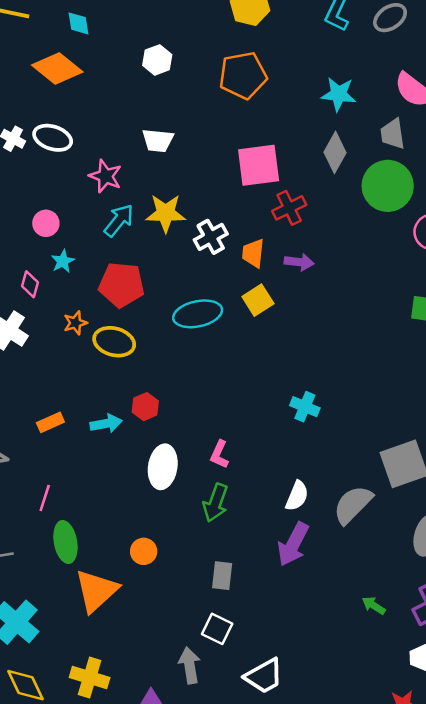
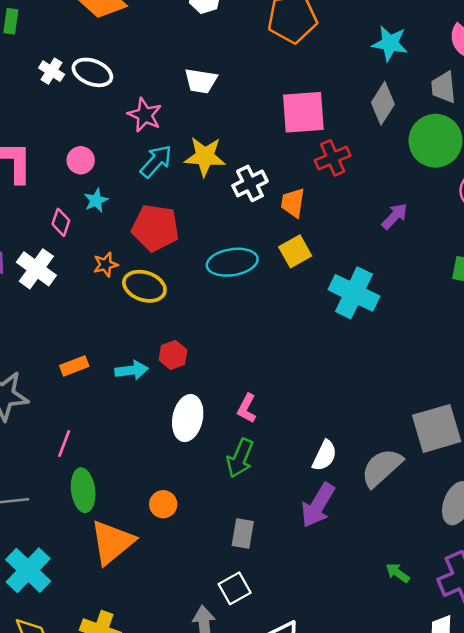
purple arrow: (299, 262) -> (395, 216), moved, turned -56
cyan cross: (305, 407) -> (354, 293), moved, size x1.6
white square: (217, 629) -> (235, 588), turned 32

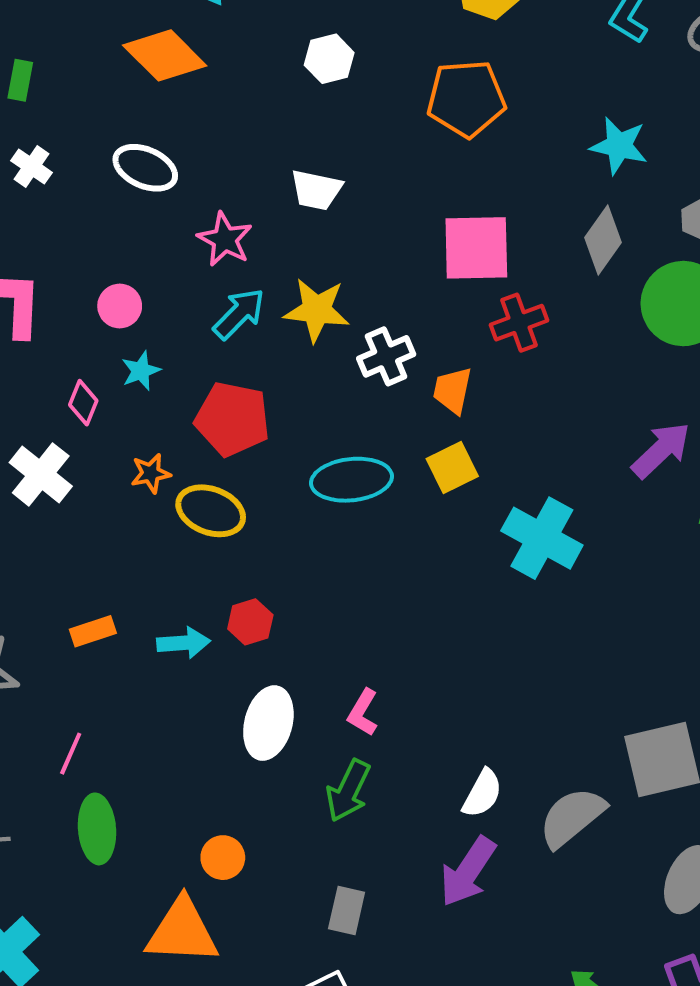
white cross: (52, 71) -> (31, 167), moved
purple arrow: (395, 216) -> (661, 450), moved, size x1.4
orange triangle: (112, 542) -> (182, 932), moved, turned 39

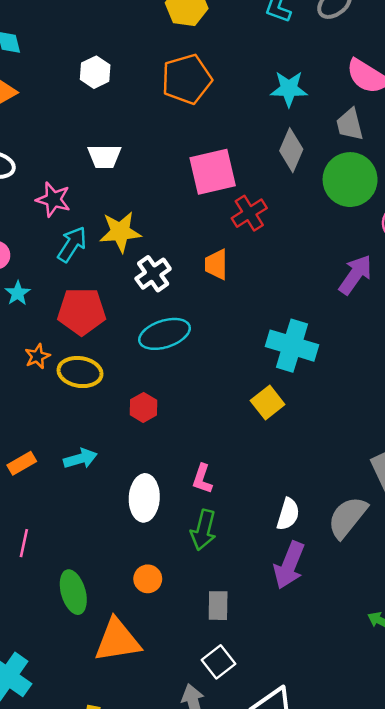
white cross: (386, 356) -> (153, 274), moved
yellow square: (452, 468) -> (268, 402), moved
red hexagon: (250, 622) -> (143, 407), moved
green ellipse: (97, 829) -> (73, 592), moved
orange circle: (223, 858) -> (148, 579), moved

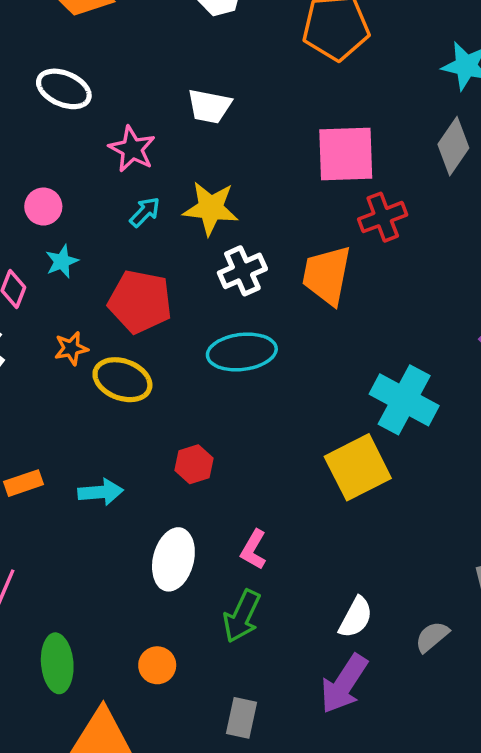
cyan arrow: (72, 244) -> (145, 212), size x0.7
orange trapezoid: (216, 264) -> (327, 275), size x1.5
yellow square: (268, 402) -> (358, 467), size x1.5
red hexagon: (143, 407) -> (194, 464), moved
gray semicircle: (347, 517) -> (432, 637), size x0.6

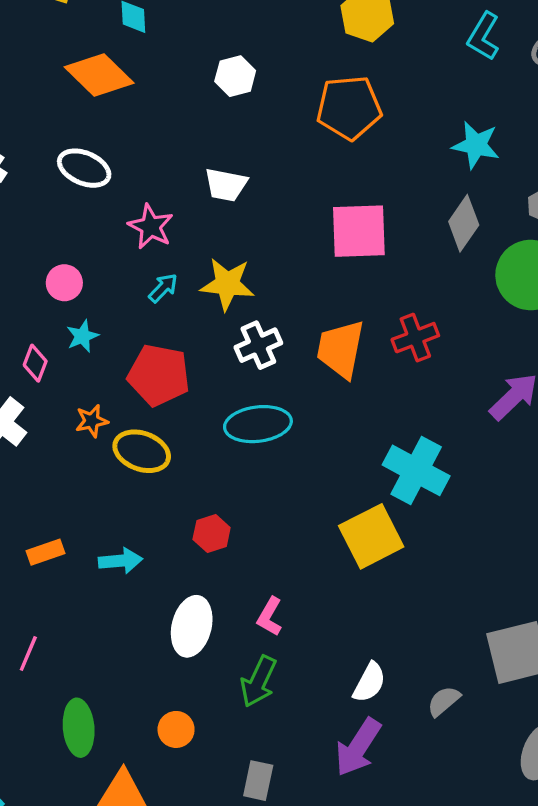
red cross: (383, 217) -> (415, 338), moved

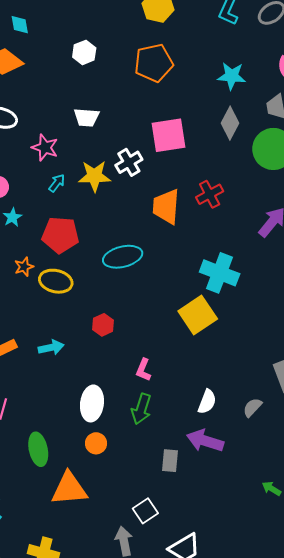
white cross: (258, 345) -> (129, 162), moved
white ellipse: (192, 626) -> (92, 403), moved
purple arrow: (358, 747) -> (205, 441), turned 81
gray rectangle: (258, 781) -> (170, 461), moved

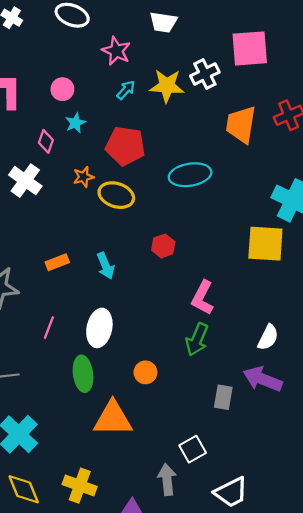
yellow square: (198, 315) -> (265, 244), turned 33
cyan arrow: (51, 347) -> (106, 266), turned 75
pink L-shape: (143, 370) -> (203, 298), size x1.4
white ellipse: (92, 403) -> (99, 328), moved

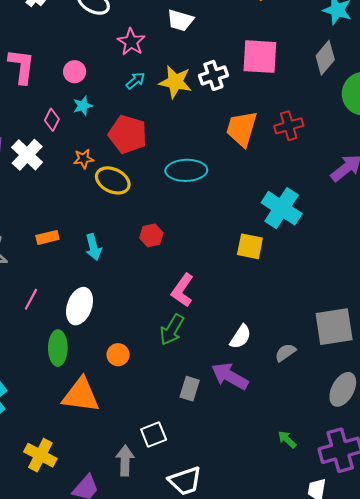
yellow square: (265, 244) -> (250, 246), size x0.7

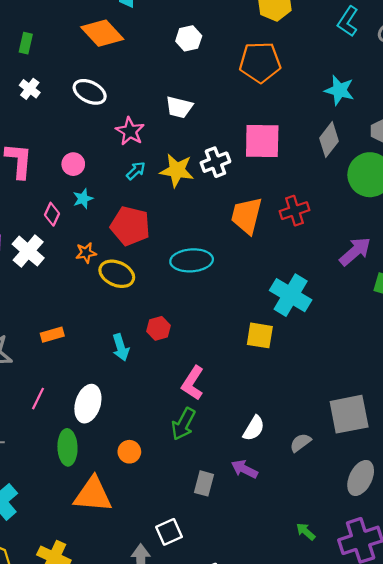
cyan arrow: (93, 247) -> (121, 347), moved
purple arrow: (230, 376) -> (244, 469), size x0.7

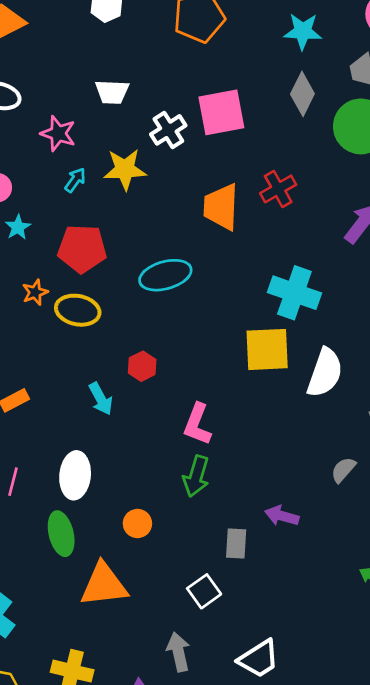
white cross: (215, 162) -> (168, 130), moved
yellow square: (260, 335) -> (267, 349), size x1.4
white semicircle: (254, 428) -> (325, 373), moved, size x1.5
white square: (169, 532) -> (204, 591), moved

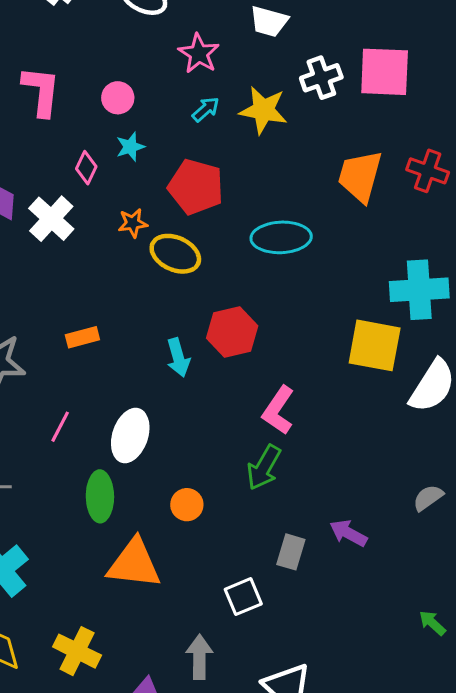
red cross: (278, 189) -> (428, 171), turned 36
cyan cross: (294, 293) -> (419, 290), turned -36
red hexagon: (142, 366) -> (232, 332), size x1.5

